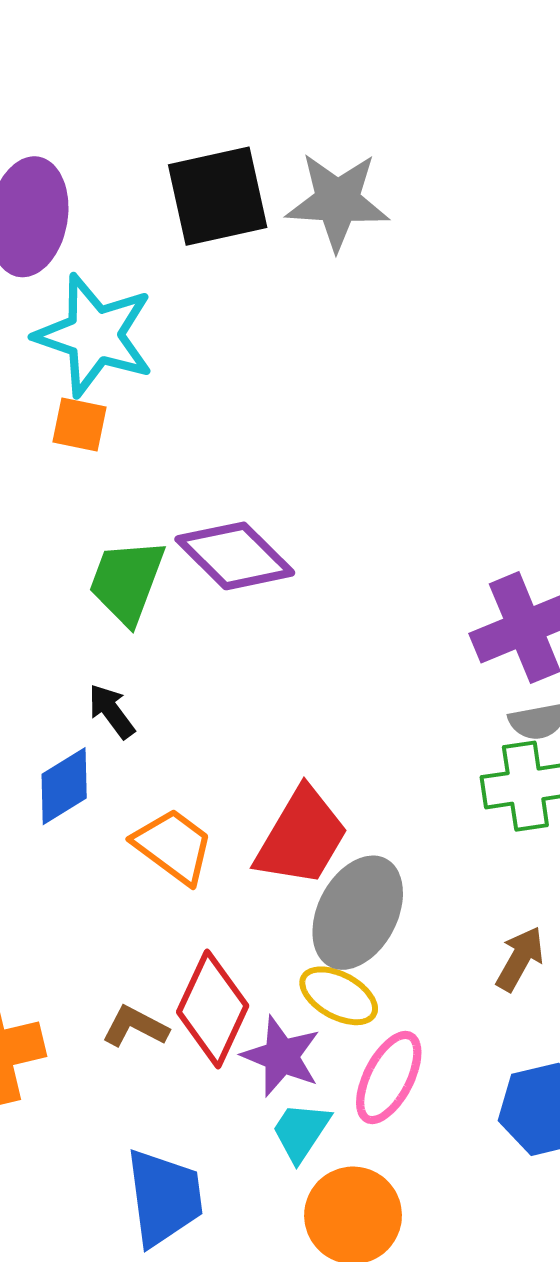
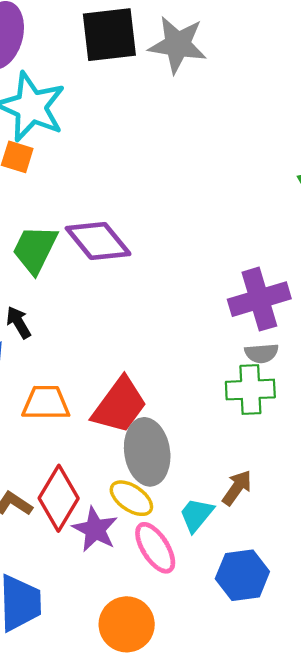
orange trapezoid: (173, 846) -> (46, 403), turned -42
gray ellipse: (358, 913) -> (147, 452), turned -42
pink ellipse: (389, 1078) -> (155, 548), turned -66
cyan trapezoid: (301, 1132) -> (196, 515), moved

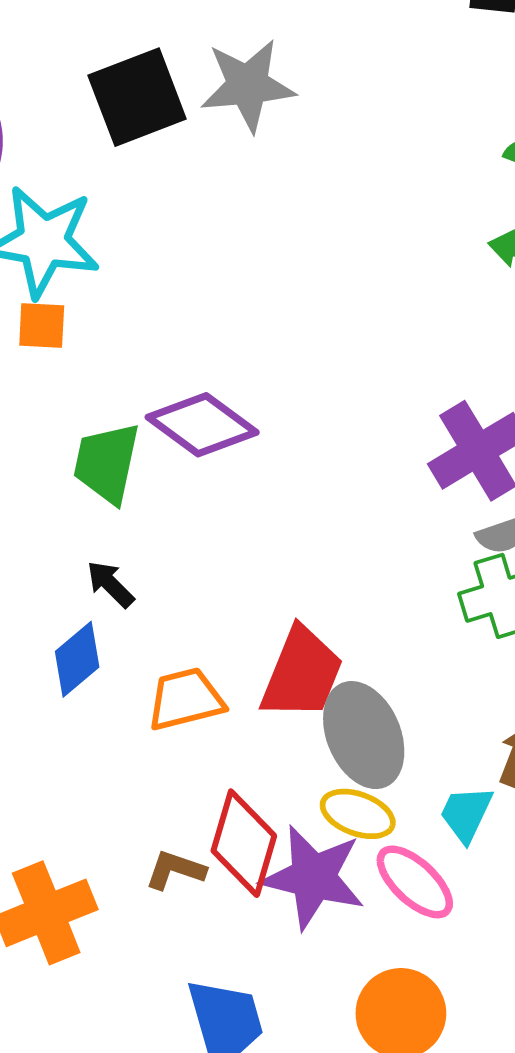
purple star: (95, 529) -> (313, 877), size x1.4

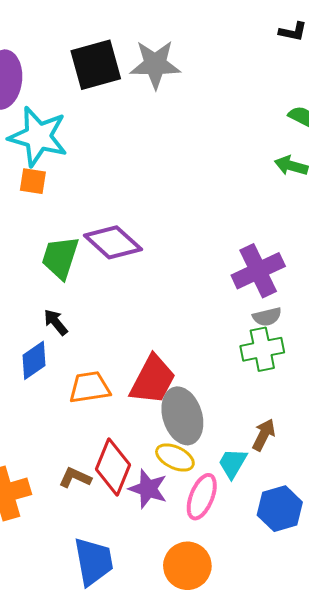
purple star: (313, 877) -> (148, 489), size x0.7
pink ellipse: (415, 882) -> (202, 497), turned 63

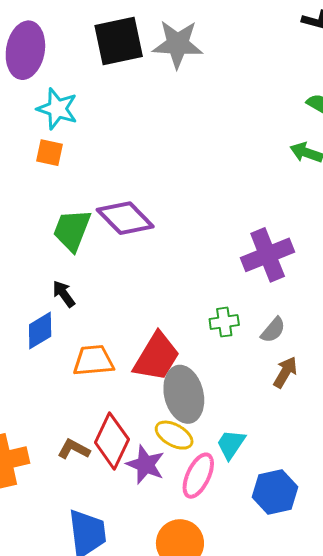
cyan star: (38, 137) -> (57, 109), size x0.7
gray semicircle: (267, 317) -> (273, 330), moved, turned -40
green cross: (262, 349) -> (224, 322), moved, size x0.7
brown arrow: (264, 435) -> (285, 372), moved

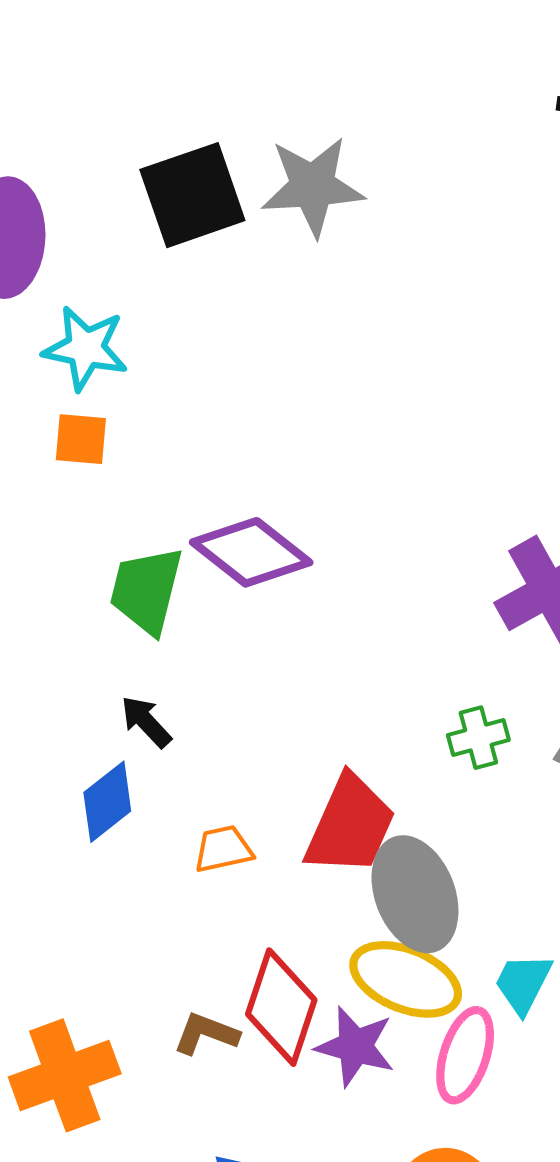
orange trapezoid: (93, 361) -> (223, 849), size x0.7
yellow ellipse: (174, 435) -> (406, 979), size x1.4

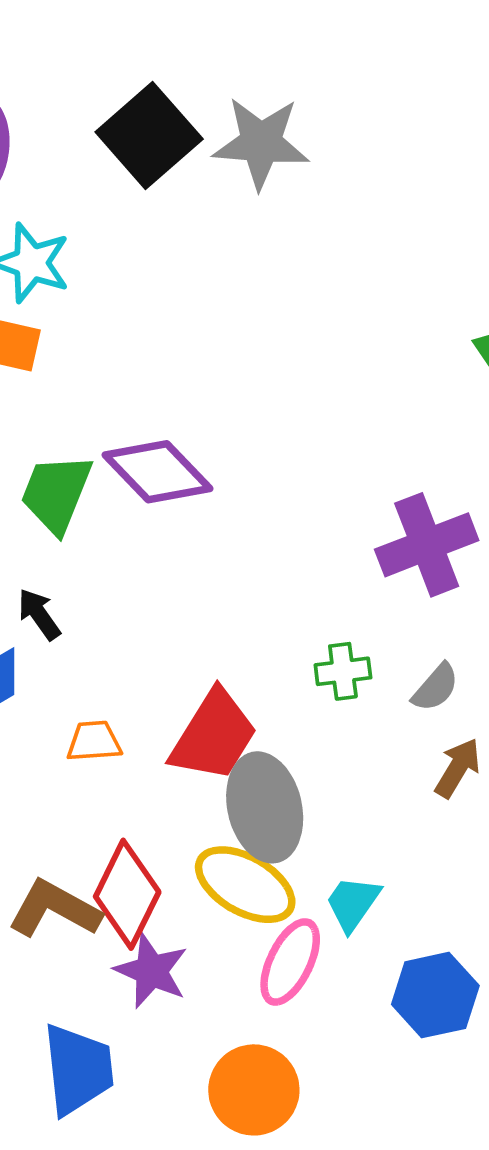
black square: (192, 195) -> (149, 136), turned -30
brown L-shape: (206, 1034) -> (55, 909), size x1.5
purple star: (355, 1046) -> (151, 971), moved

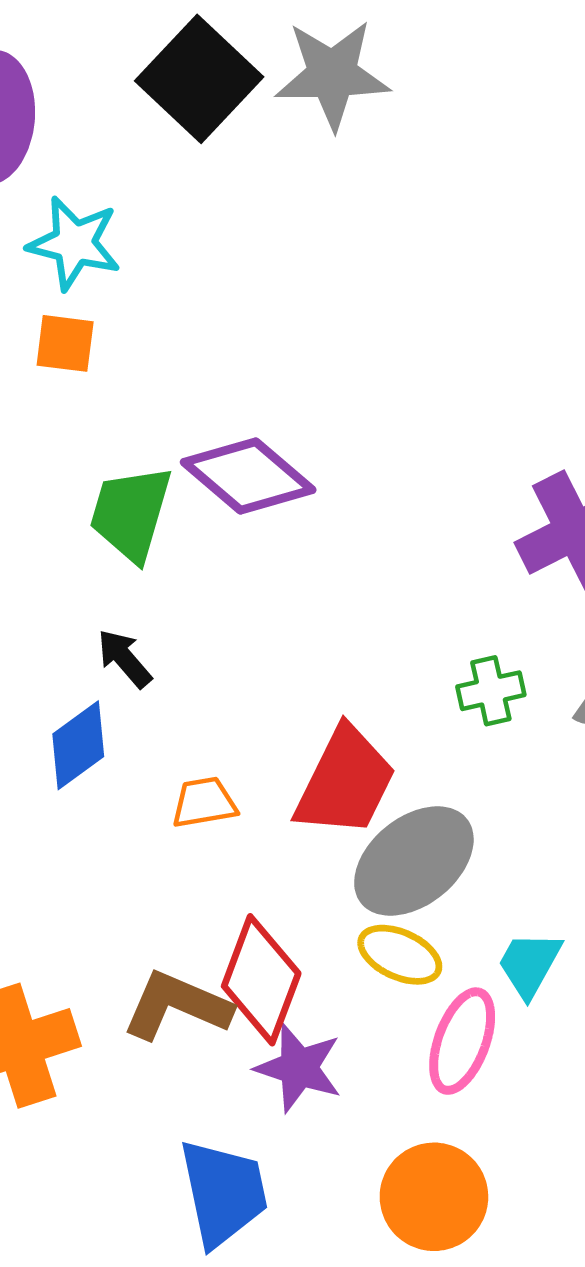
gray ellipse: (265, 807) -> (414, 861), turned 70
yellow ellipse: (245, 885) -> (400, 955), size x0.7

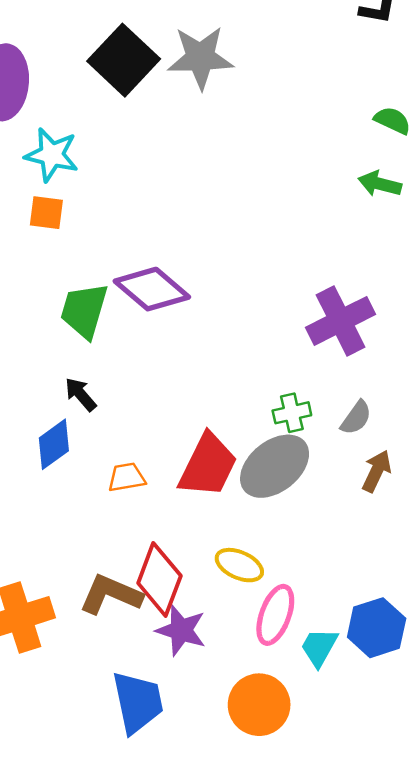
gray ellipse: (414, 861) -> (275, 466), moved
cyan trapezoid: (529, 964) -> (319, 647), moved

